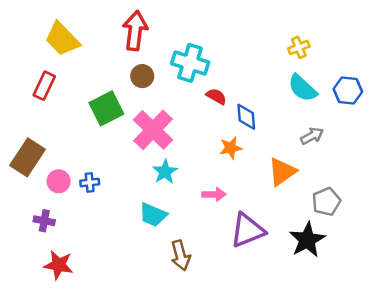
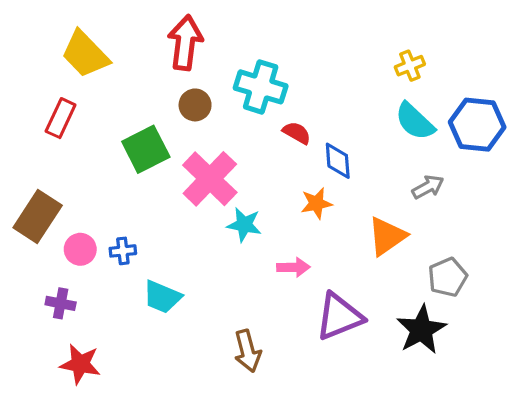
blue hexagon: (348, 90) -> (477, 125), size x1.4
cyan star: (165, 172) -> (244, 225), moved, turned -30
cyan trapezoid: (153, 215) -> (162, 297), moved

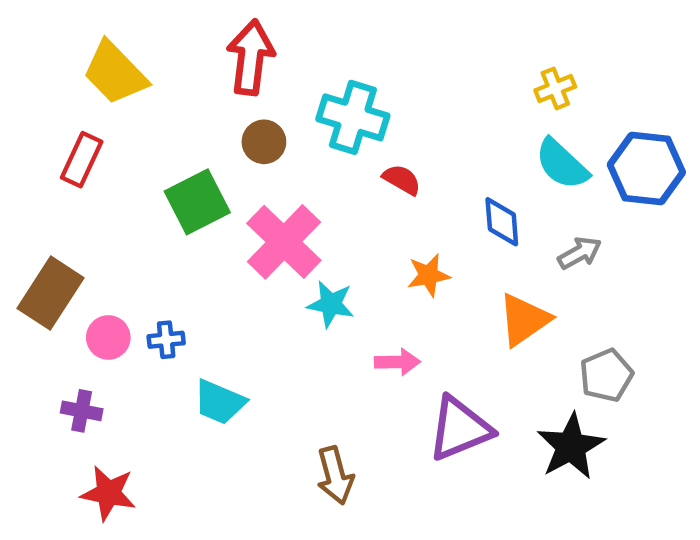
blue diamond: (338, 161) -> (502, 222), moved

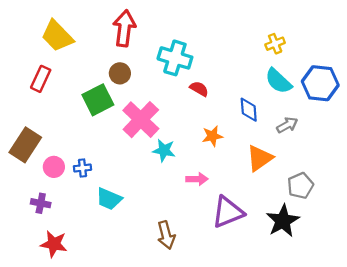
brown circle: (264, 142) -> (120, 73), moved

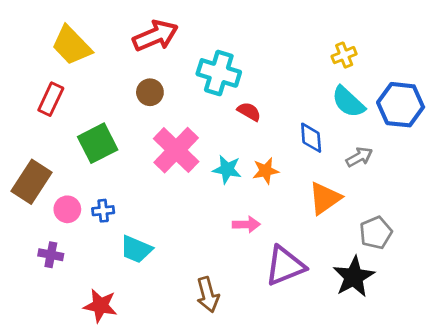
red arrow: (124, 28) -> (155, 36), turned 60
green square: (98, 100) -> (98, 143), moved
cyan star: (164, 150) -> (227, 169), moved
red star: (54, 244) -> (100, 306), moved

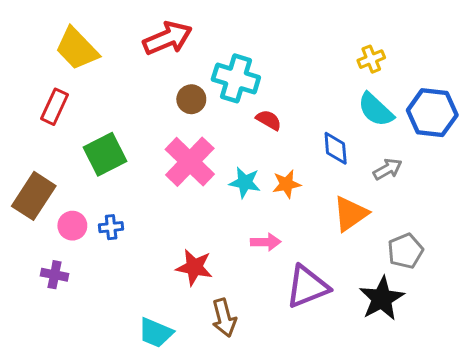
brown circle: (150, 92) -> (191, 99), moved
cyan trapezoid: (136, 249) -> (156, 333), moved
red star: (100, 306) -> (194, 267), moved

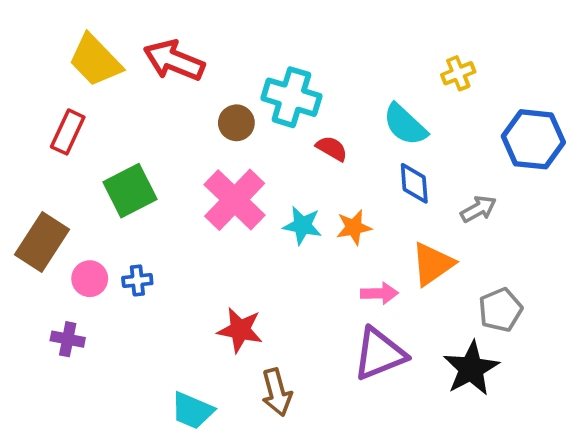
red arrow: (168, 38) -> (174, 60), moved, turned -135
cyan semicircle: (376, 110) -> (405, 125), moved
pink arrow: (266, 242) -> (379, 293), moved

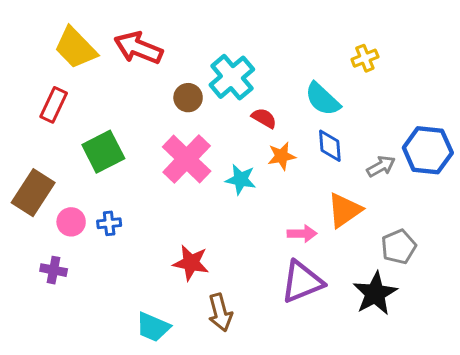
cyan cross: (291, 97) -> (232, 77), turned 33
blue hexagon: (533, 139) -> (428, 150), moved
orange star: (354, 227) -> (282, 156), moved

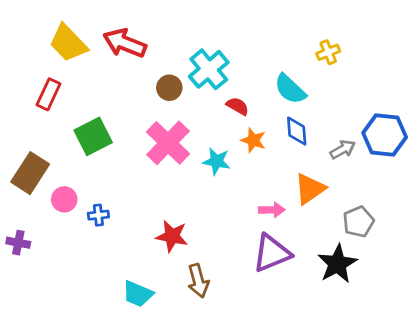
orange star: (282, 156) -> (253, 140), turned 30
blue cross: (109, 223) -> (98, 215), moved
purple cross: (54, 270) -> (18, 243), moved

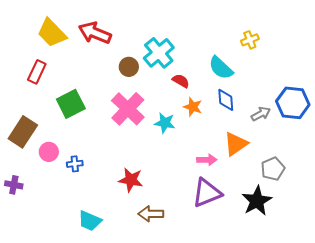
brown arrow: (198, 281) -> (151, 214), turned 105
cyan trapezoid: (138, 294) -> (90, 221), moved

